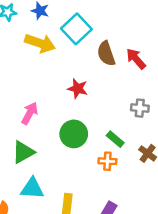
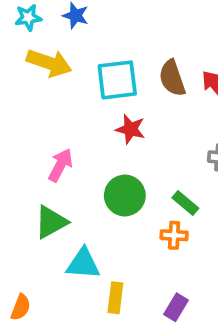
cyan square: (76, 29) -> (117, 80), moved, turned 36
yellow arrow: (40, 43) -> (49, 63), moved
cyan triangle: (32, 188) -> (83, 264), moved

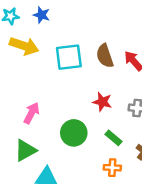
red star: (130, 129) -> (102, 102), moved
orange cross: (174, 235) -> (112, 168), moved

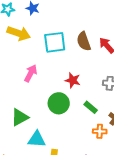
red star: (102, 102) -> (73, 80), moved
pink arrow: (32, 113) -> (31, 73), moved
orange cross: (112, 168) -> (100, 131), moved

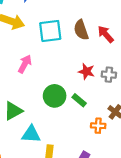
red star: (73, 80) -> (86, 71), moved
green rectangle: (91, 107) -> (79, 100), moved

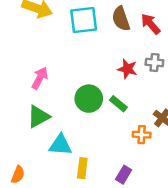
pink arrow: (25, 64) -> (40, 78), moved
gray cross: (109, 75) -> (154, 63), moved

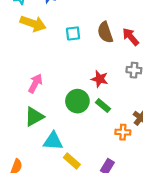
cyan square: (84, 20) -> (73, 33), size x0.6
red star: (127, 69) -> (100, 79), moved
yellow rectangle: (82, 168) -> (72, 161), turned -56

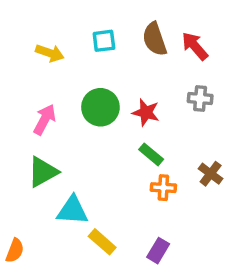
yellow arrow: (33, 23) -> (50, 53), moved, size x0.7
green circle: (77, 101) -> (100, 107), moved
orange cross: (123, 132) -> (163, 188), moved

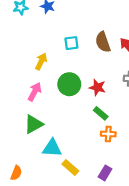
yellow arrow: (50, 53) -> (41, 61), moved, turned -84

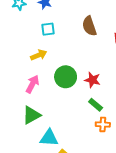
brown semicircle: (103, 42) -> (89, 26), moved
cyan square: (71, 43) -> (48, 29), moved
yellow arrow: (41, 61) -> (39, 55), turned 42

